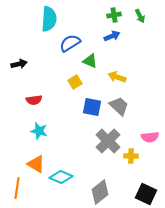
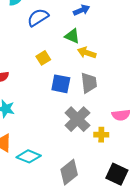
green triangle: (90, 61) -> (72, 36), moved
gray trapezoid: (119, 106) -> (89, 83), turned 40

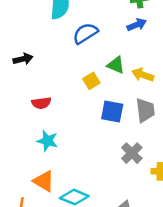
green triangle: (72, 36) -> (116, 65), moved
gray cross: (77, 119) -> (132, 153), size x0.7

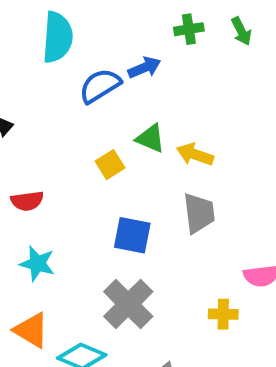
blue arrow: (137, 25) -> (144, 68), moved
blue square: (112, 111) -> (132, 235), moved
gray cross: (132, 153) -> (128, 304), moved, size x1.4

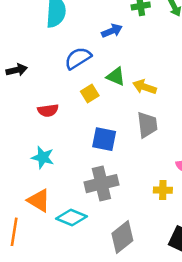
blue semicircle: (100, 86) -> (78, 58), moved
red semicircle: (27, 201) -> (48, 110), moved
gray cross: (128, 304) -> (101, 184), turned 32

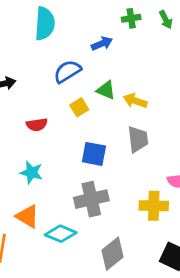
yellow cross: (163, 190) -> (154, 206), size x1.5

